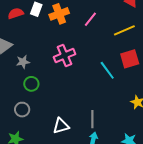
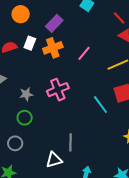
gray star: (23, 62) -> (26, 94), moved
gray line: (92, 119) -> (71, 142), moved

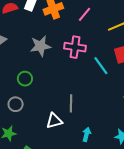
pink cross: (58, 90) -> (75, 47), moved, turned 30
gray star: (26, 94) -> (40, 46), moved, size x1.5

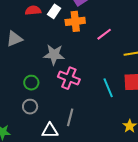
pink cross: (75, 47) -> (69, 78), moved
gray circle: (16, 104) -> (30, 107), moved

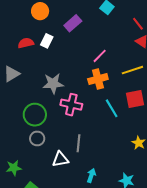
orange cross: (75, 21) -> (98, 79), moved
green circle: (31, 83) -> (35, 115), size x1.5

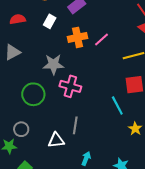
red semicircle: (26, 43) -> (18, 19), moved
orange cross: (98, 79) -> (78, 37), moved
cyan line: (112, 108) -> (117, 106), moved
gray circle: (37, 138) -> (21, 129), moved

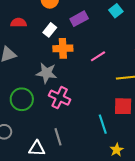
orange cross: (78, 37) -> (63, 48), moved
gray line: (75, 125) -> (58, 137), turned -36

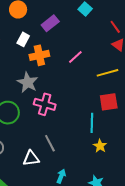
gray star: (46, 73) -> (28, 82), turned 30
cyan line: (103, 124) -> (92, 123), turned 30
yellow star: (117, 150) -> (100, 146), moved

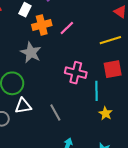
pink line: (75, 57) -> (67, 28), moved
pink cross: (45, 104) -> (76, 73), moved
white triangle: (31, 158) -> (23, 106), moved

